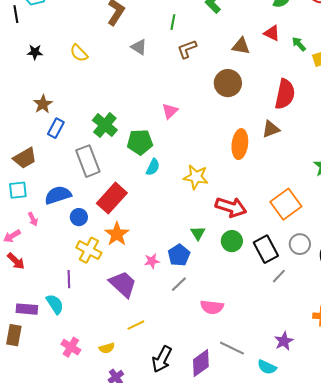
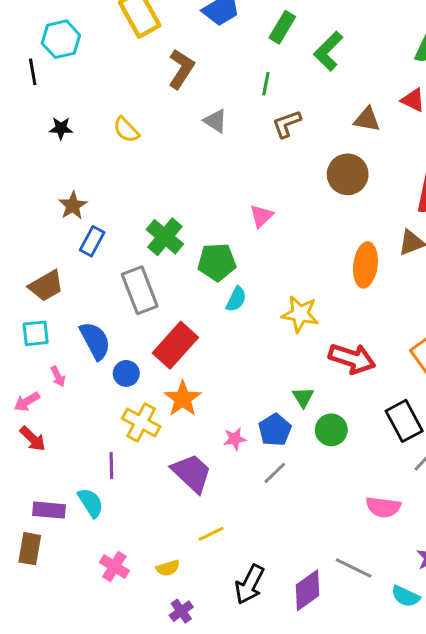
blue semicircle: (58, 195) -> (95, 341), turned 80
green circle: (232, 241) -> (331, 430), moved
pink semicircle: (212, 307) -> (383, 507), moved

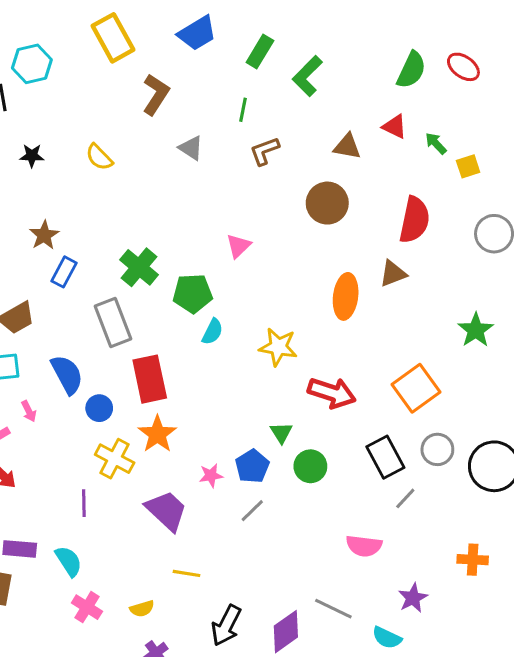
red rectangle: (175, 345) -> (150, 379), turned -54
cyan semicircle: (91, 503) -> (69, 561), moved
yellow line: (211, 534) -> (186, 573), turned 35

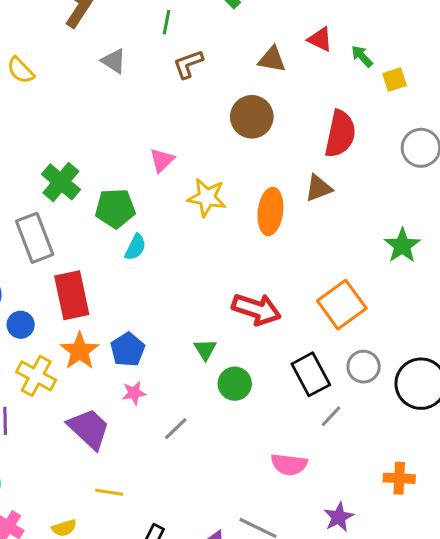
yellow star: (278, 347) -> (207, 197), moved
blue pentagon: (252, 466) -> (128, 350), moved

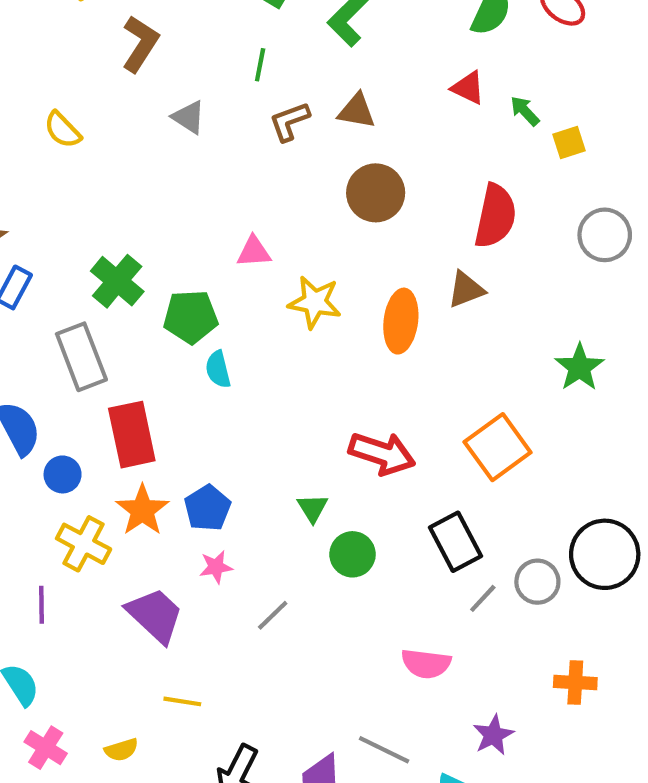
brown triangle: (272, 59) -> (357, 111), moved
pink triangle: (162, 160) -> (254, 252), turned 40
cyan semicircle: (135, 247) -> (218, 369), turned 140
gray circle: (364, 367) -> (537, 582), moved

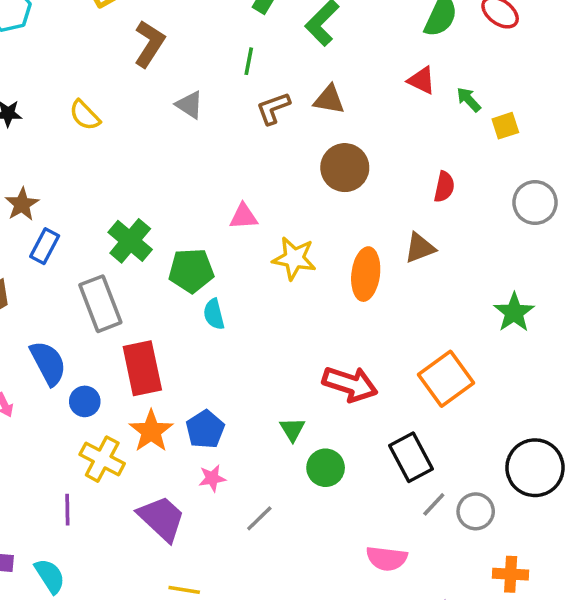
red semicircle: (495, 216) -> (444, 187), size x0.6
gray circle: (537, 582) -> (476, 511), moved

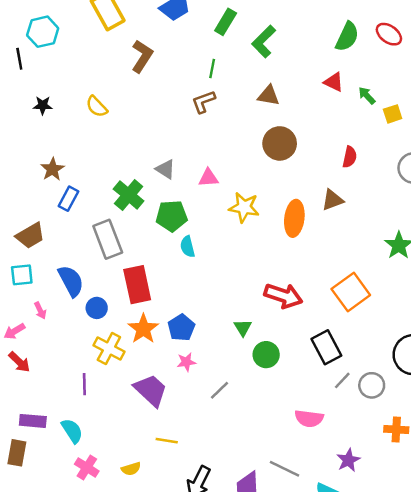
gray triangle: (189, 105) -> (165, 169), moved
brown L-shape: (273, 108) -> (203, 102), moved

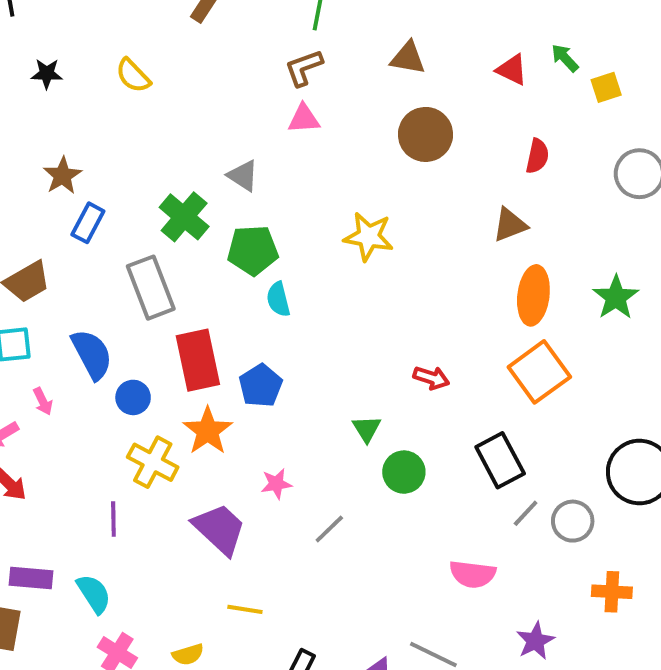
red triangle: (334, 82) -> (512, 70), moved
pink triangle: (208, 178) -> (304, 119), moved
orange ellipse: (294, 218) -> (533, 295), moved
red arrow: (283, 296) -> (431, 378), size x0.6
blue pentagon: (181, 328) -> (261, 386), moved

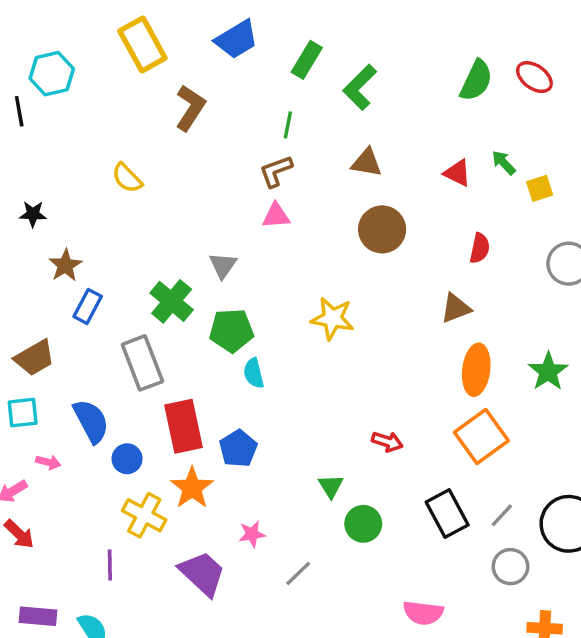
black star: (47, 74) -> (33, 214), moved
gray triangle: (243, 176) -> (223, 265), turned 32
pink arrow: (43, 401) -> (48, 462), turned -50
gray line: (526, 513) -> (502, 515), moved

